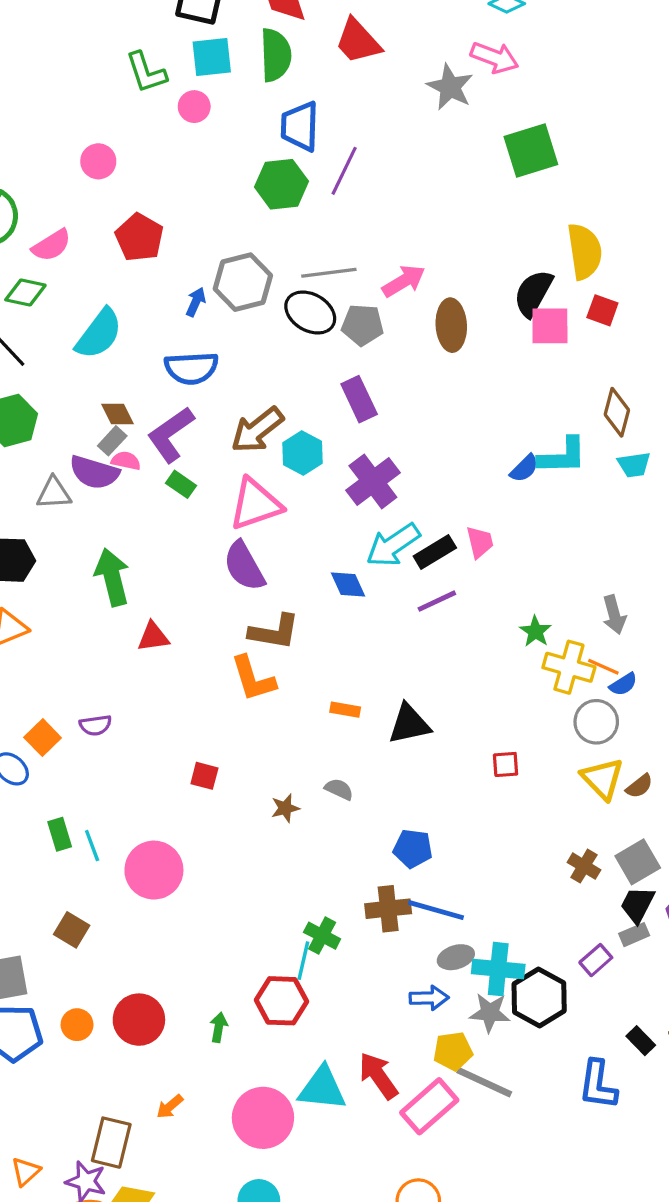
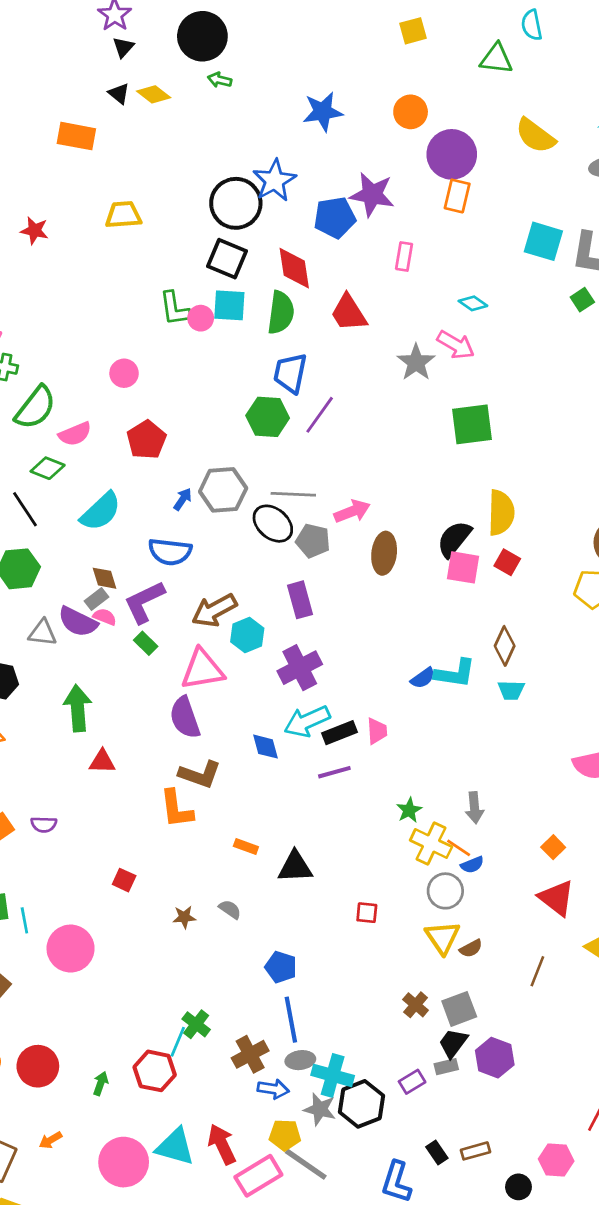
pink circle: (194, 107) -> (201, 318), moved
brown cross: (388, 909) -> (250, 1054), moved, turned -32
blue line: (436, 910) -> (291, 1020), turned 54

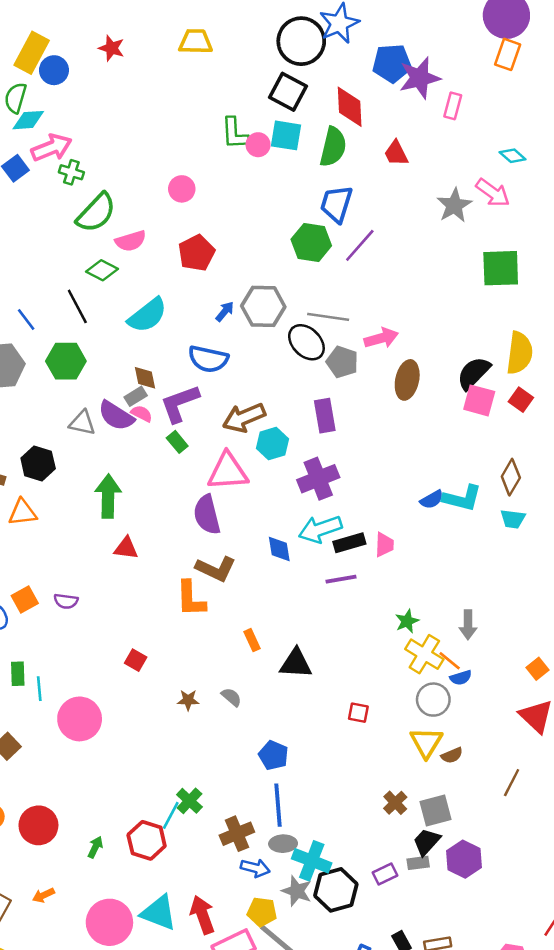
purple star: (372, 195) -> (420, 78), moved, turned -30
red trapezoid: (349, 313) -> (396, 153), size x0.7
orange rectangle: (246, 846) -> (252, 640), turned 40

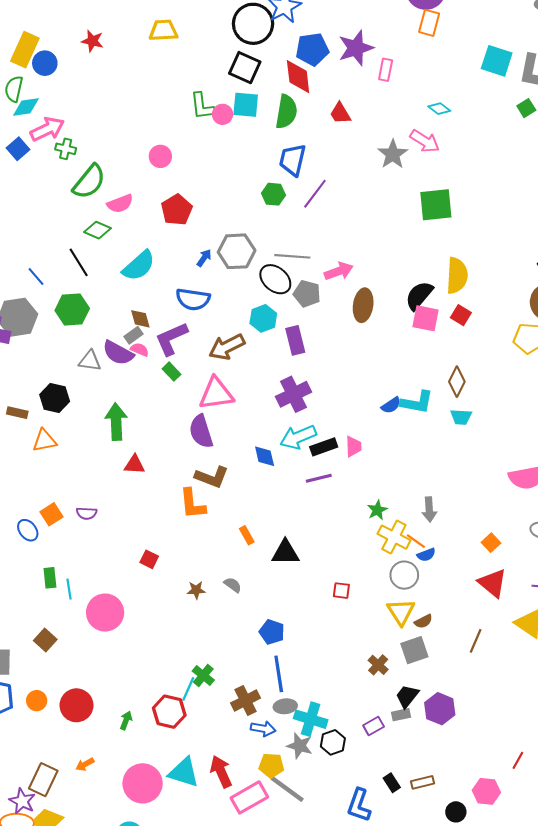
blue pentagon: (392, 63) -> (312, 49), moved
green hexagon: (311, 243) -> (274, 194), size x0.7
cyan hexagon: (272, 444) -> (263, 318), moved
gray square: (435, 811) -> (414, 650), moved
black hexagon: (336, 890) -> (333, 742), size x0.7

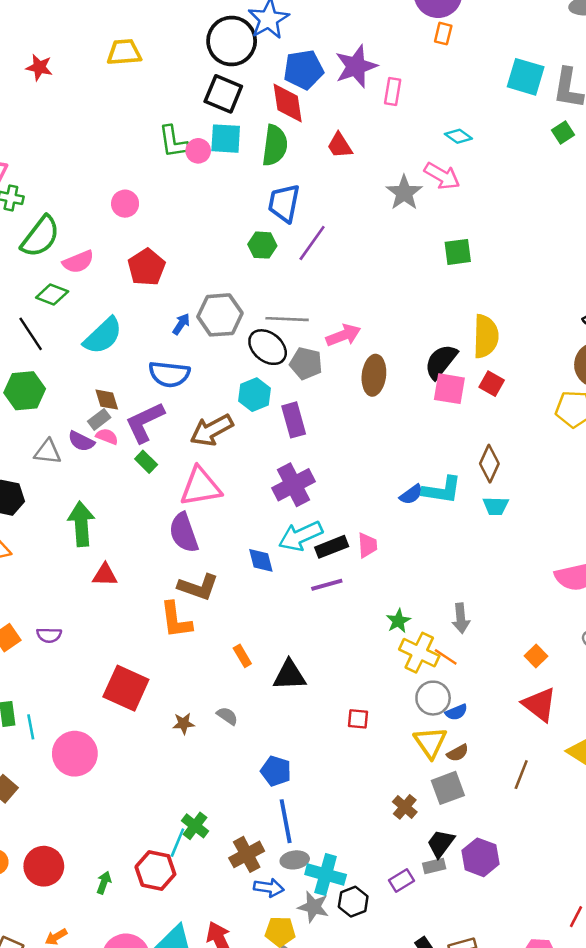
orange rectangle: (429, 23) -> (443, 34), size x0.7
green square: (436, 205) -> (458, 252), size x0.7
purple semicircle: (118, 353) -> (81, 441), size x0.7
blue semicircle: (426, 555) -> (456, 712), moved
red square: (149, 559) -> (126, 688), size x2.0

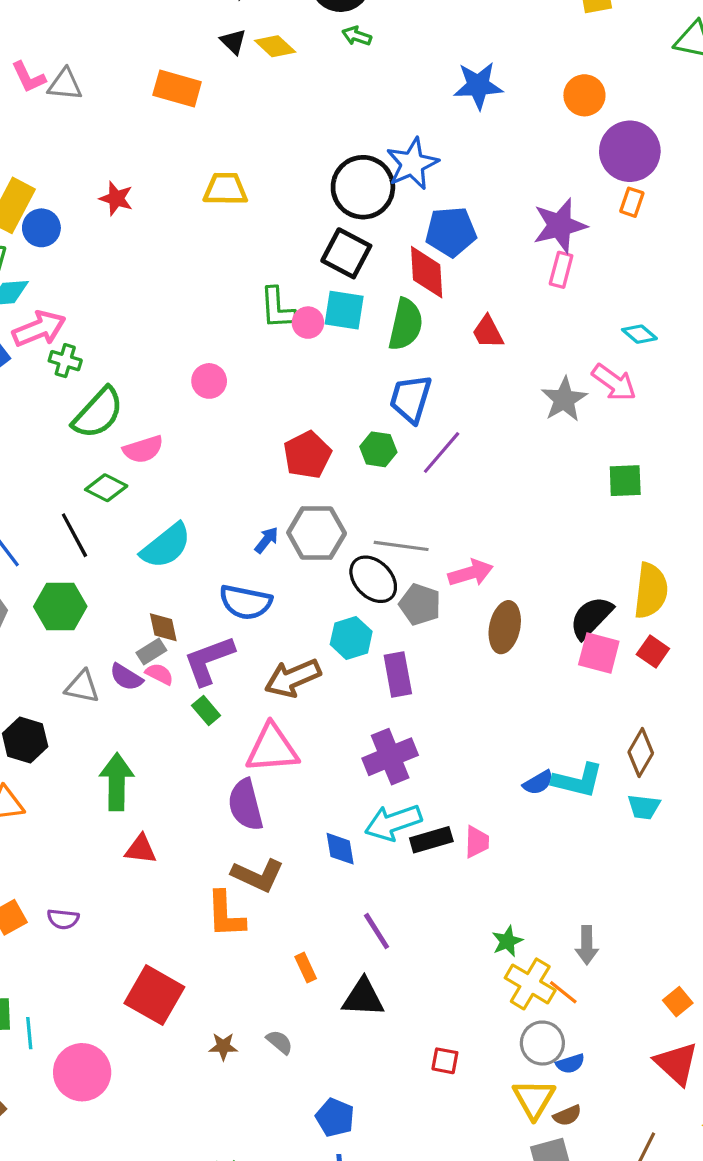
purple star: (356, 66) -> (560, 225), moved
red pentagon: (147, 267) -> (307, 455), moved
purple line: (327, 585) -> (377, 931), moved, turned 68

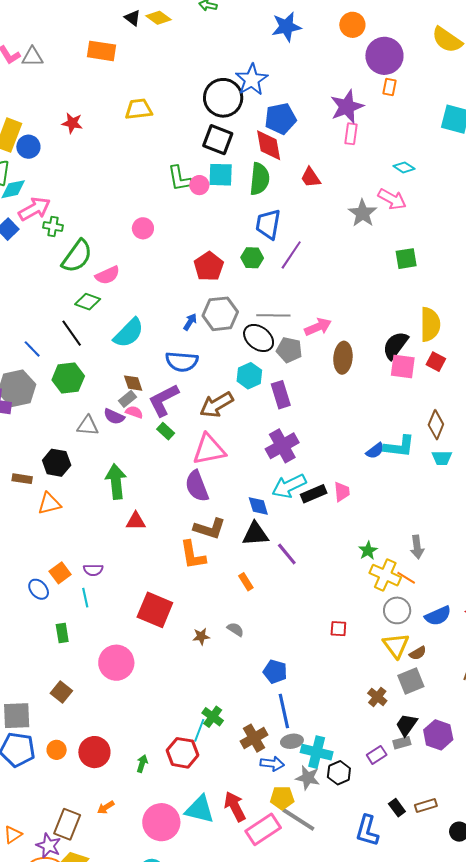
black triangle: (363, 998) -> (255, 534), moved
cyan line: (29, 1033) -> (85, 598), moved
blue semicircle: (570, 1064) -> (438, 616), moved, size x1.5

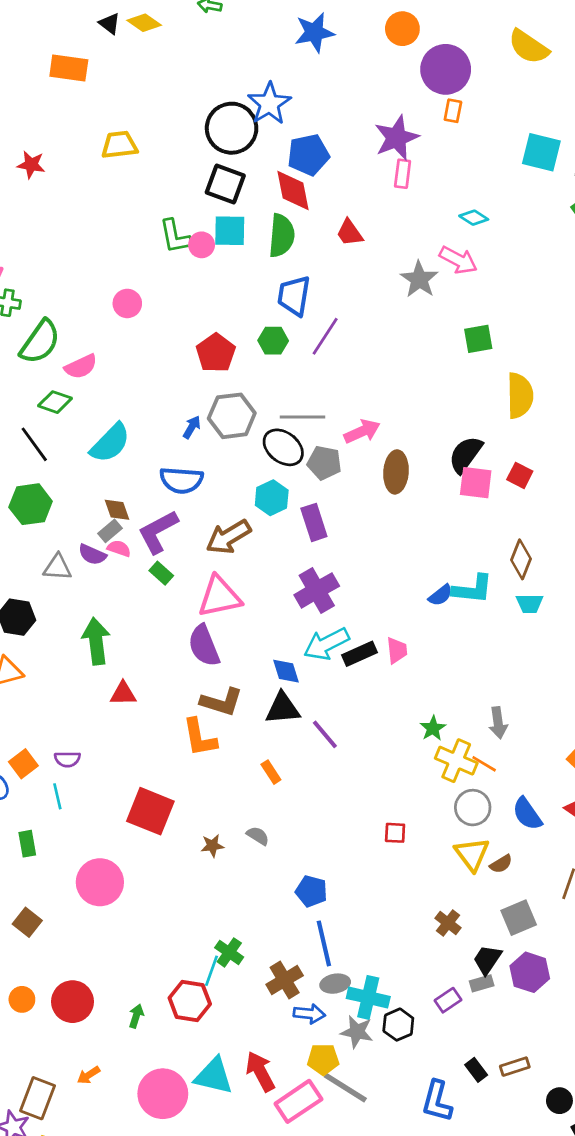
yellow semicircle: (430, 324) -> (520, 396), moved
blue semicircle: (438, 616) -> (527, 814), turned 80
gray square: (411, 681) -> (519, 918), moved

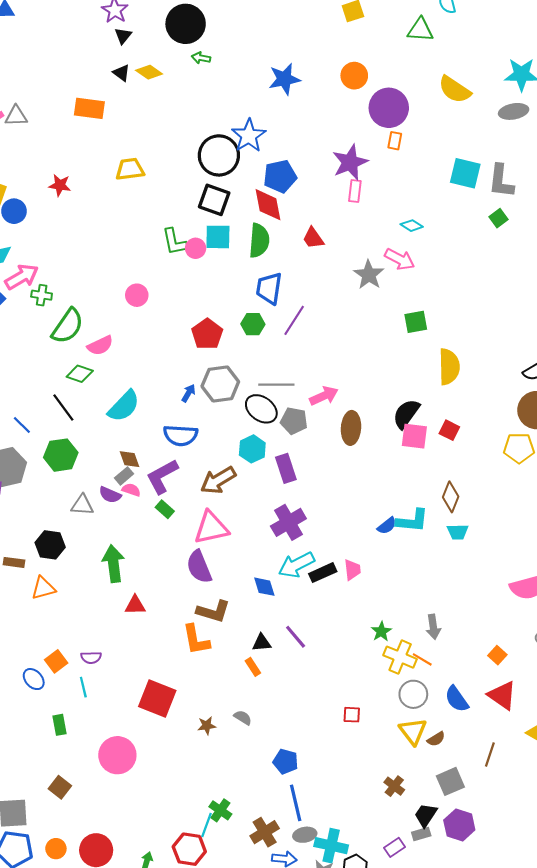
black triangle: (283, 708) -> (262, 643), moved, size x0.7

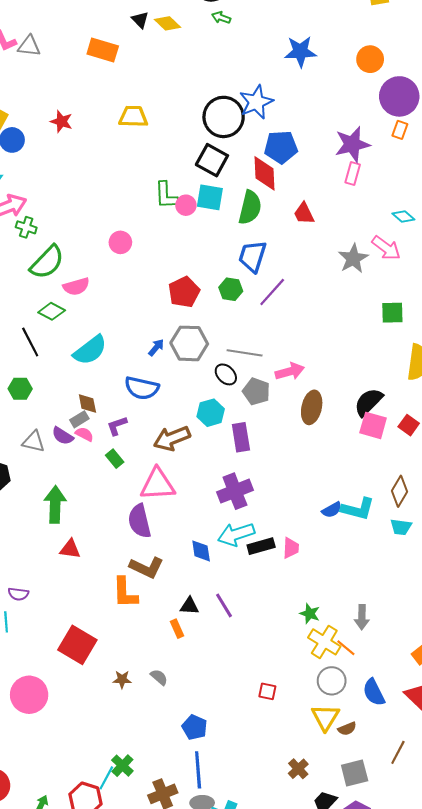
black ellipse: (261, 409) -> (226, 374), size x0.7
green hexagon: (61, 455) -> (20, 389), size x0.7
purple L-shape: (162, 476) -> (117, 426), size x0.6
green star: (381, 631) -> (310, 614), turned -30

